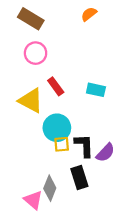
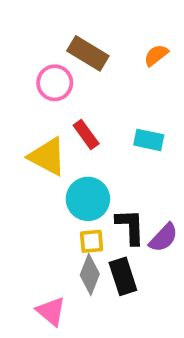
orange semicircle: (89, 14) -> (156, 55), moved
brown rectangle: (31, 19) -> (88, 53), moved
yellow square: (62, 144) -> (92, 241), moved
gray diamond: (50, 188) -> (90, 274), moved

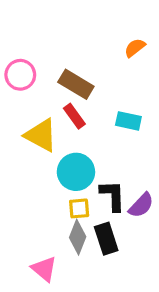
brown rectangle: (88, 53) -> (76, 84), moved
pink circle: (55, 83) -> (20, 75), moved

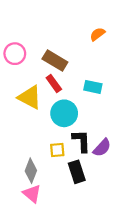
cyan circle: (76, 172) -> (64, 113), moved
gray diamond: (78, 237) -> (31, 171), moved

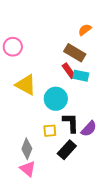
brown rectangle: (55, 61) -> (75, 53), moved
red rectangle: (54, 83) -> (69, 71), moved
black rectangle: (77, 172) -> (67, 150), turned 60

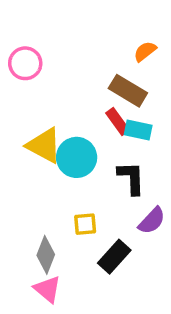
pink circle: (13, 47) -> (25, 63), moved
cyan circle: (56, 99) -> (77, 157), moved
black L-shape: (71, 123) -> (131, 178), moved

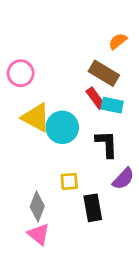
pink circle: (25, 63) -> (21, 73), moved
black rectangle: (114, 257) -> (93, 208), turned -52

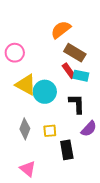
orange semicircle: (118, 41) -> (61, 30), moved, size x1.5
gray diamond: (37, 206) -> (25, 129), moved

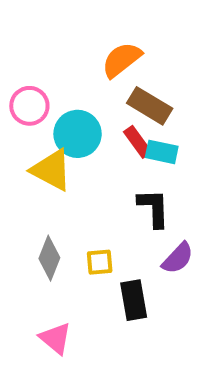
cyan circle: (45, 92) -> (78, 134), moved

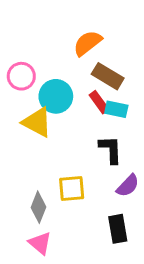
gray diamond: (49, 258) -> (39, 207), moved
yellow square: (100, 262) -> (72, 188), size x1.4
black rectangle: (134, 300) -> (118, 229), moved

